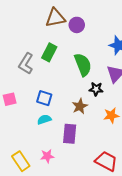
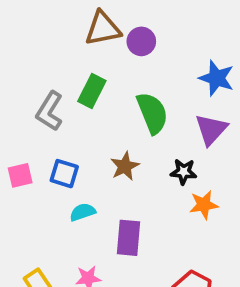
black star: (96, 89) -> (184, 172), moved
blue square: (44, 98) -> (64, 174), moved
brown star: (80, 106) -> (125, 166), moved

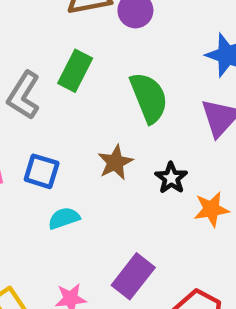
black star: (184, 172) -> (171, 178), moved, turned 30
purple rectangle: (128, 238) -> (133, 276), moved, turned 33

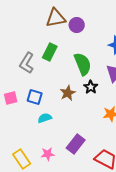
black star: (171, 178) -> (91, 87), moved

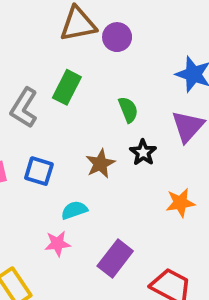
green semicircle: (83, 64) -> (128, 110), size x0.6
cyan semicircle: (45, 118) -> (74, 210), moved
pink star: (48, 154) -> (58, 244), moved

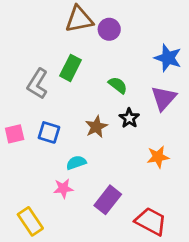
green semicircle: (128, 110) -> (118, 85), turned -30

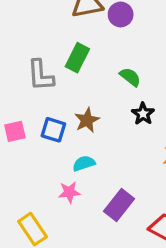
gray L-shape: (38, 84) -> (41, 75), turned -36
brown star: (96, 127) -> (87, 120), moved

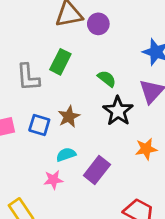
black star: (143, 114) -> (118, 111), size x1.5
purple rectangle: (119, 205) -> (97, 170), moved

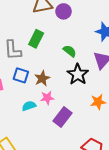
blue square: (39, 125) -> (21, 75), moved
cyan semicircle: (66, 155) -> (29, 106), moved
pink star: (53, 180) -> (47, 98), moved

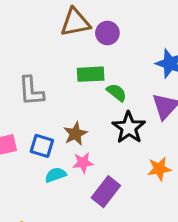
green rectangle: (36, 39) -> (91, 74), moved, turned 60
blue square: (21, 75) -> (42, 146), moved

